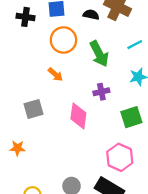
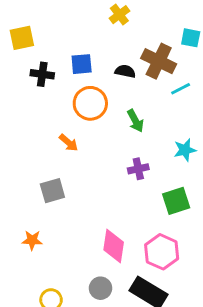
cyan line: (135, 45) -> (181, 89), moved
green arrow: (99, 54) -> (135, 121), size x0.7
orange arrow: (55, 74) -> (68, 143), moved
pink diamond: (78, 116) -> (114, 246), moved

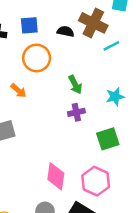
green arrow: (135, 121) -> (75, 85), moved

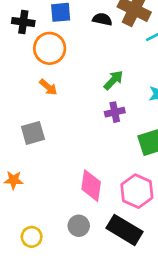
orange circle: (37, 58) -> (50, 48), moved
green arrow: (75, 85) -> (113, 80), turned -108

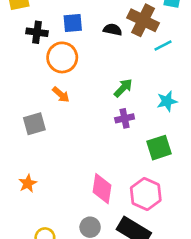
gray square: (33, 133) -> (34, 124), moved
orange star: (14, 180) -> (28, 183), turned -30

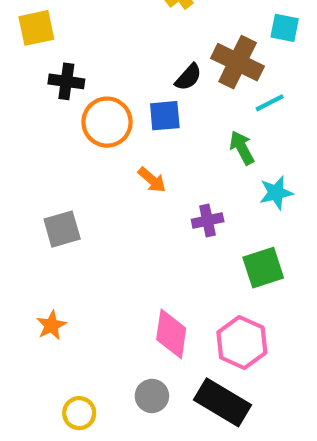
blue square: (73, 23) -> (165, 116), moved
black semicircle: (113, 30) -> (188, 77), turned 120
green arrow: (123, 88) -> (242, 148), moved, turned -72
orange arrow: (61, 95) -> (152, 180), moved

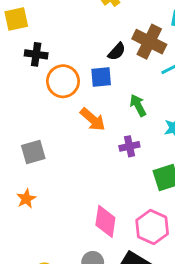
green arrow: (242, 148) -> (138, 105), moved
orange arrow: (152, 180) -> (93, 119), size x1.4
orange star: (51, 325) -> (26, 199), moved

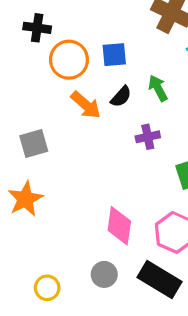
black semicircle: (117, 52) -> (121, 97), moved
orange arrow: (93, 119) -> (86, 105), moved
orange star: (26, 199) -> (25, 199), size x1.5

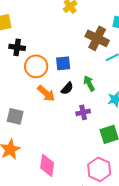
gray square: (34, 144) -> (15, 116), turned 30
pink diamond: (119, 226) -> (47, 165), moved

